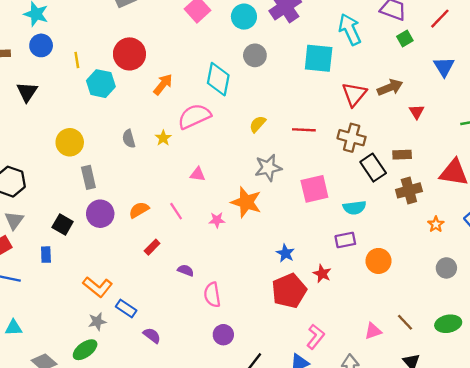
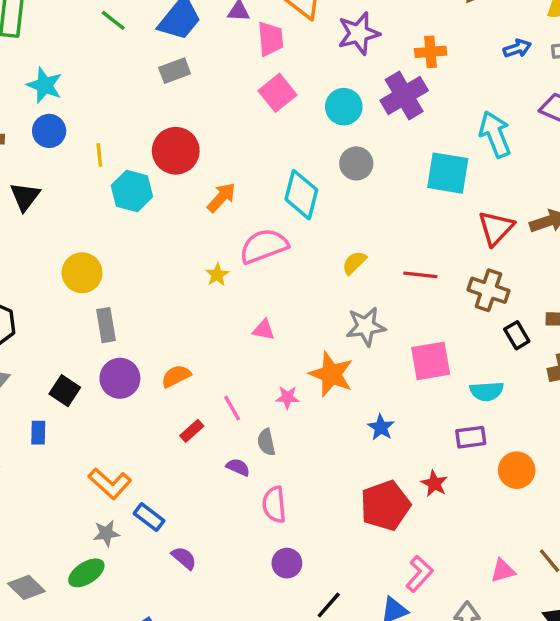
gray semicircle: (129, 139) -> (266, 442), moved
black rectangle: (373, 168) -> (517, 335), size x0.7
pink line: (176, 211) -> (232, 408), moved
blue star: (285, 253) -> (381, 427), moved

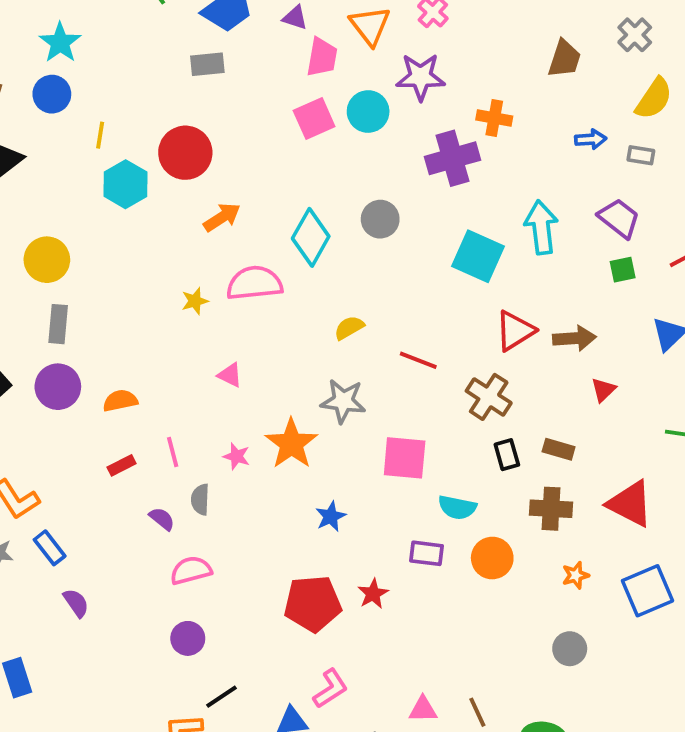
cyan circle: (344, 107) -> (368, 112), moved
orange circle: (517, 470) -> (492, 558), moved
pink semicircle: (274, 505) -> (191, 570), turned 66

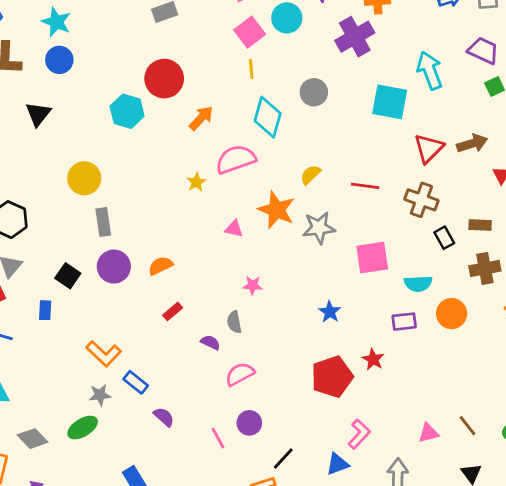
yellow line: (100, 135) -> (251, 69), moved
orange star: (291, 444) -> (276, 210), moved
pink line: (173, 452) -> (218, 438), moved

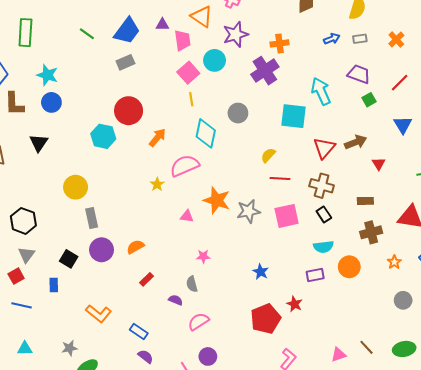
yellow semicircle: (310, 175) -> (268, 155), moved
black rectangle: (444, 238) -> (324, 214), moved
pink square: (372, 258) -> (287, 216), moved
blue rectangle: (136, 382) -> (139, 332), moved
gray star: (100, 395) -> (69, 348), moved

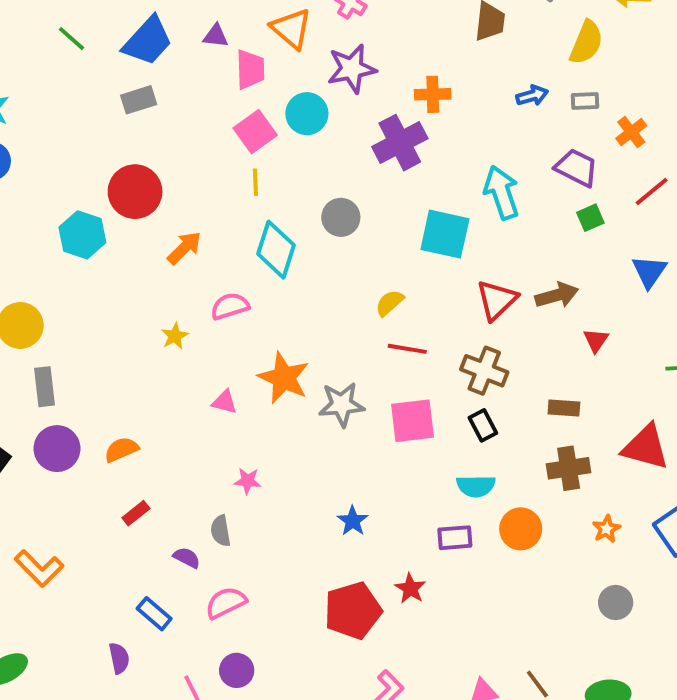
orange cross: (396, 39) -> (631, 132), moved
pink semicircle: (185, 166) -> (230, 306), size x0.7
blue rectangle: (139, 332) -> (154, 614), moved
purple semicircle: (146, 356) -> (119, 658), turned 35

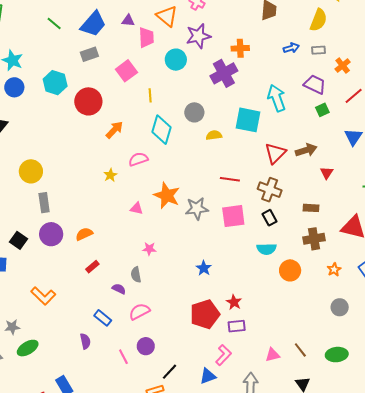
pink square: (255, 132) -> (126, 71), moved
cyan hexagon: (82, 235) -> (55, 83), moved
yellow semicircle: (390, 303) -> (214, 135), moved, turned 35
purple rectangle: (455, 538) -> (237, 326), moved

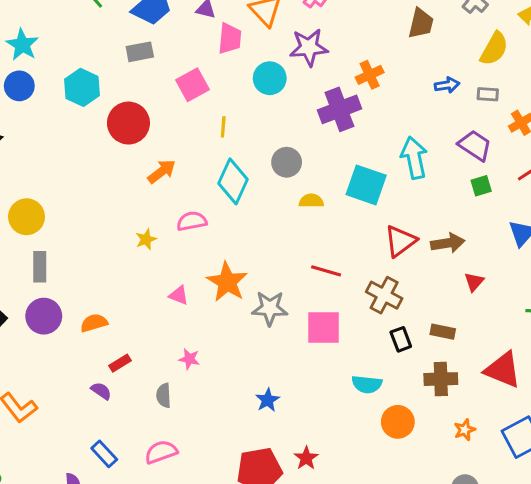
orange cross: (240, 48) -> (370, 75), turned -30
black rectangle: (270, 218) -> (401, 339), moved
red rectangle: (92, 267) -> (120, 363), moved
purple semicircle: (119, 289) -> (101, 391), moved

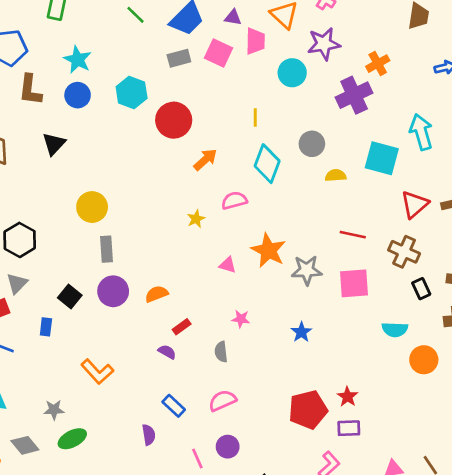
pink square: (193, 85) -> (218, 53), moved, turned -32
blue star: (268, 400) -> (301, 332), moved

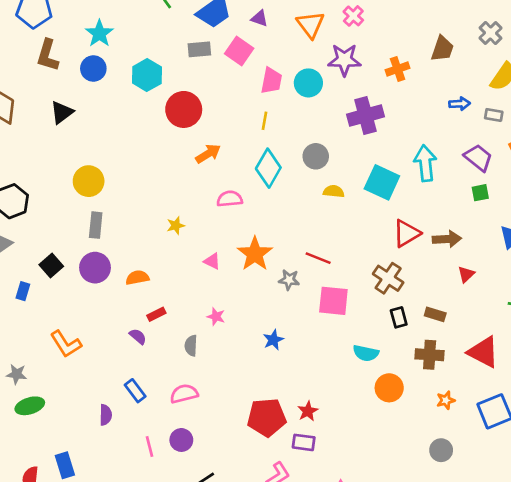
pink trapezoid: (255, 41) -> (271, 81), moved
orange cross: (378, 64) -> (398, 69), moved
yellow star: (196, 219) -> (176, 226), moved
red line: (353, 235) -> (318, 258), moved
gray star: (307, 270) -> (289, 280), size x0.7

